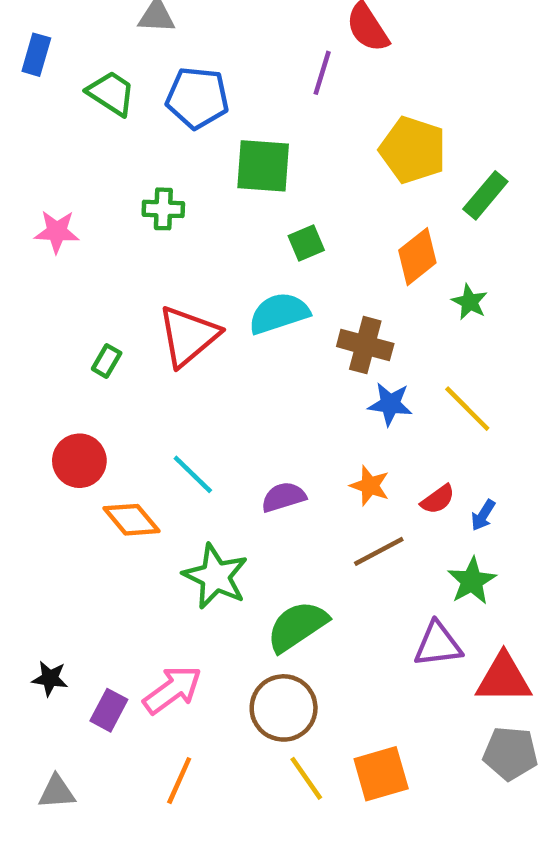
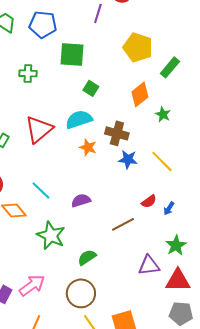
green square: (306, 243) -> (91, 88), turned -35
orange star: (370, 486) -> (88, 147), moved
green star: (472, 581) -> (176, 245), moved
green semicircle: (297, 626) -> (87, 257), size x0.7

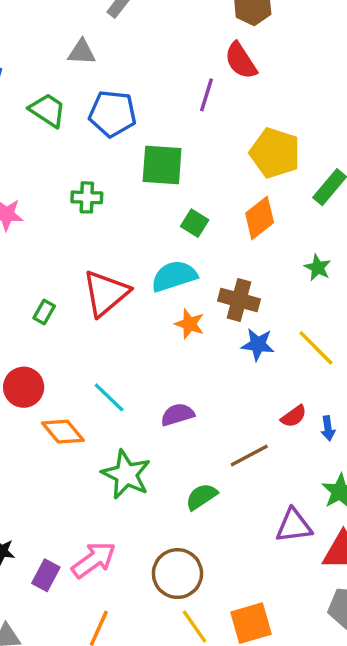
orange diamond: (140, 94) -> (260, 218), moved
blue arrow: (169, 208) -> (328, 428), turned -40
green semicircle: (87, 257) -> (201, 497), moved

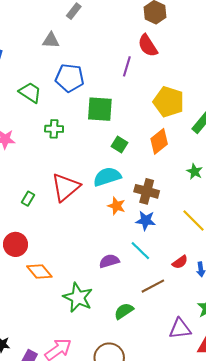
green trapezoid: (48, 110) -> (30, 92), moved
blue star: (258, 344) -> (146, 220), moved
cyan line: (109, 397) -> (140, 251), moved

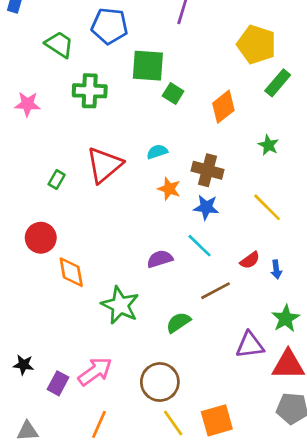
yellow pentagon: (169, 102) -> (256, 44), moved
green cross: (54, 129) -> (90, 91), size x1.4
green square: (120, 144) -> (173, 93), moved
cyan semicircle: (107, 177) -> (157, 152), size x0.6
orange diamond: (39, 271) -> (71, 272), turned 30

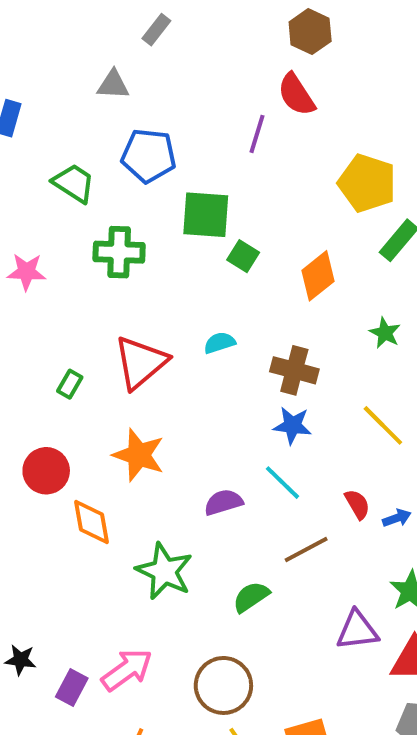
orange star: (169, 189) -> (139, 455), moved, size x1.5
red semicircle: (250, 260) -> (357, 504), turned -84
blue arrow: (276, 269) -> (397, 518), turned -102

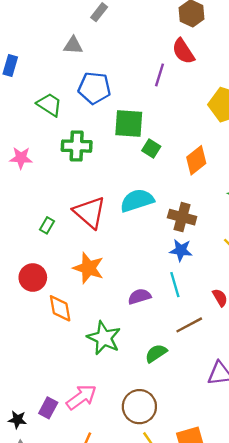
cyan semicircle: (219, 343) -> (137, 201), size x1.8
red triangle: (141, 362) -> (90, 212), turned -39
cyan line: (283, 483) -> (175, 285), turned 30
black star: (21, 660) -> (17, 420), moved

